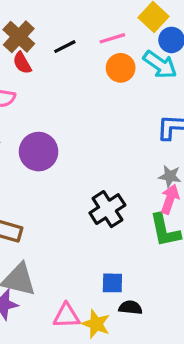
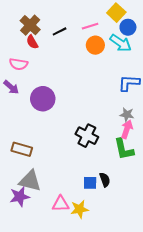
black cross: (107, 209) -> (87, 136), turned -30
black semicircle: (130, 308) -> (105, 180), moved, turned 64
yellow star: (96, 324) -> (80, 209), turned -30

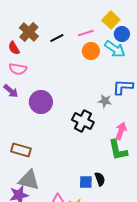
red semicircle: (32, 42) -> (14, 48), moved
gray star: (127, 115) -> (105, 101), moved
black cross: (87, 136) -> (83, 121), moved

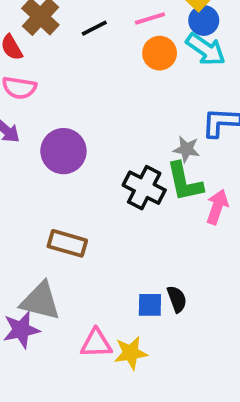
blue circle: (122, 34) -> (204, 20), moved
brown rectangle: (21, 150) -> (67, 243), moved
green L-shape: (118, 150) -> (185, 182), moved

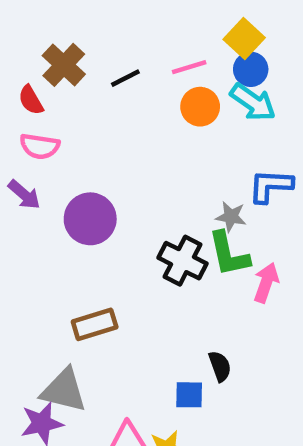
brown rectangle: (67, 243) -> (95, 324), turned -33
black semicircle: (177, 299) -> (220, 366), moved

